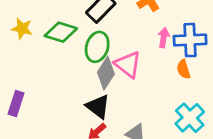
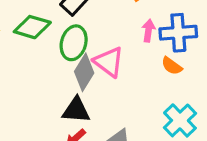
orange semicircle: (183, 69) -> (172, 66), turned -36
black triangle: (98, 107) -> (76, 110), turned -32

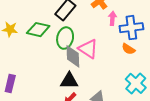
pink arrow: (148, 31) -> (112, 18), moved
gray diamond: (84, 72) -> (73, 56), turned -30

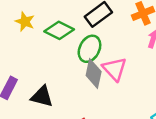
black triangle: (69, 81) -> (42, 97), moved

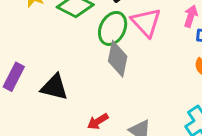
pink triangle: (115, 69) -> (146, 22), moved

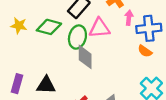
pink triangle: (146, 22) -> (99, 28), turned -40

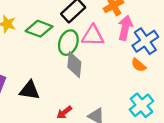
pink arrow: (129, 18) -> (125, 28), size x1.5
blue cross: (149, 28) -> (145, 41), turned -35

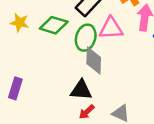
black triangle: (30, 90) -> (81, 90), moved

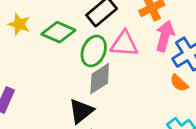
gray diamond: (94, 61) -> (100, 79), turned 48
black triangle: (81, 90) -> (81, 111), turned -50

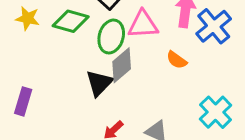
orange semicircle: (179, 83) -> (177, 60), moved
black triangle: (81, 111) -> (99, 83), moved

